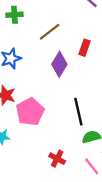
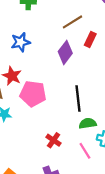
brown line: (50, 32) -> (72, 22), moved
pink pentagon: (30, 112) -> (33, 94), turned 30

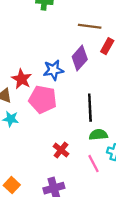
brown line: (72, 22) -> (90, 26), turned 35
blue star: (20, 42) -> (53, 70), moved

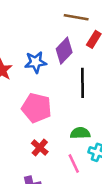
pink pentagon: (43, 99) -> (37, 108), moved
black line: (90, 108) -> (83, 83), moved

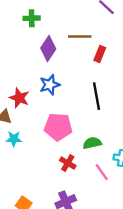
purple diamond: (64, 51) -> (48, 49), moved
green semicircle: (80, 133) -> (92, 143), moved

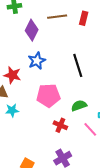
red rectangle: (100, 54) -> (84, 18), moved

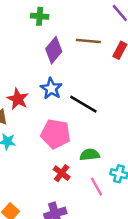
blue star: (37, 61) -> (51, 89), turned -30
black line: (78, 65) -> (83, 104), moved, turned -55

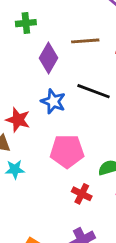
black line: (83, 104) -> (93, 91), moved

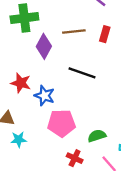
green cross: (26, 23) -> (24, 18), size x1.6
blue star: (53, 101) -> (44, 96), moved
red star: (18, 120) -> (21, 83), moved

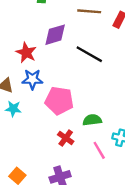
purple diamond: (44, 46) -> (55, 35), moved, turned 35
blue star: (44, 96) -> (32, 79), moved, turned -30

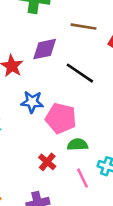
blue star: (32, 79) -> (32, 102), moved
pink pentagon: (59, 101) -> (61, 118), moved

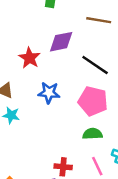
pink pentagon: (61, 118) -> (93, 101), moved
red cross: (47, 162) -> (63, 167), moved, turned -35

